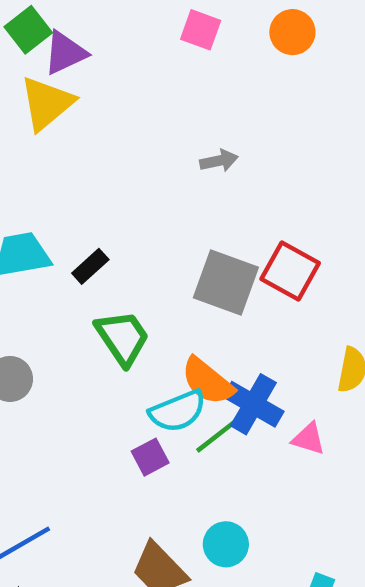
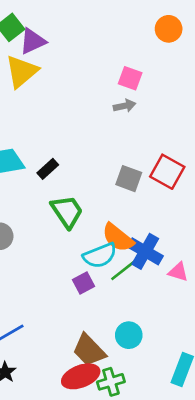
pink square: (201, 30) -> (130, 78), moved
gray square: (226, 282) -> (129, 179), size x0.7

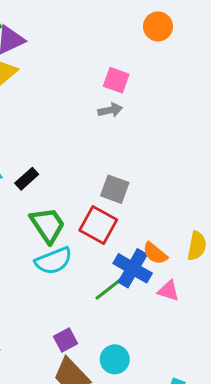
red square: (167, 172) -> (98, 225), moved
orange semicircle: (118, 238) -> (155, 253), moved, size x0.7
cyan semicircle: (100, 255) -> (54, 261), moved
purple square: (83, 283) -> (65, 340), moved

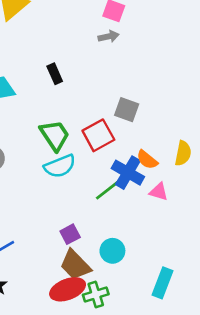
black rectangle: (27, 179) -> (55, 74), moved, turned -72
gray square: (115, 189) -> (127, 110), moved
red square: (98, 225) -> (98, 135), turned 32

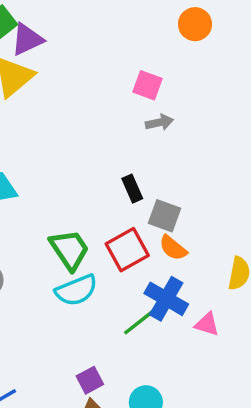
gray arrow: (109, 37) -> (159, 122), moved
black rectangle: (55, 74) -> (132, 189), moved
orange semicircle: (147, 160) -> (173, 248), moved

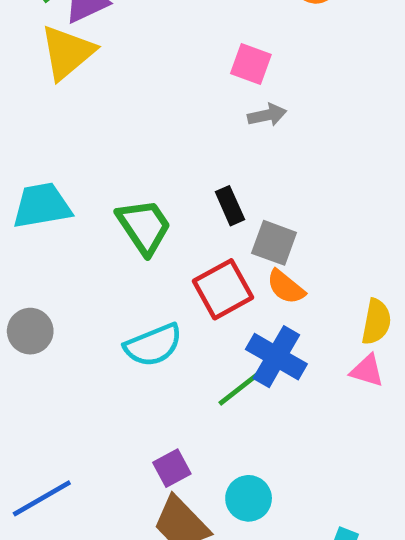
green trapezoid: (70, 250) -> (144, 227), moved
pink triangle: (207, 324) -> (367, 371), moved

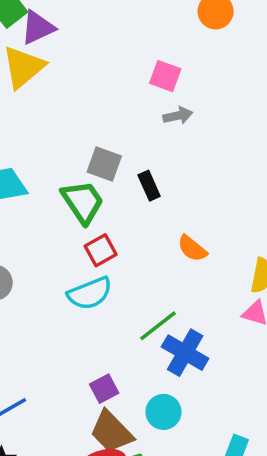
gray square: (274, 243) -> (104, 164), moved
red square: (223, 289) -> (101, 250), moved, size x0.7
blue cross: (276, 357) -> (185, 353), moved

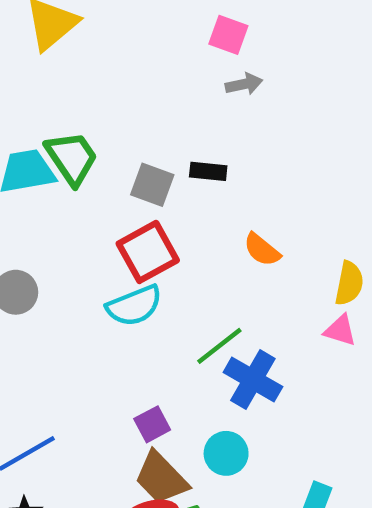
gray square: (104, 164) -> (152, 185), moved
black rectangle: (149, 186) -> (208, 171), turned -60
green trapezoid: (83, 202) -> (72, 158), moved
red square: (101, 250) -> (148, 252), size x1.5

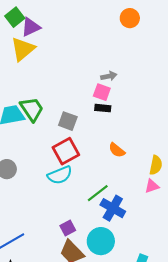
pink square: (228, 35) -> (102, 92), moved
black rectangle: (208, 171) -> (103, 108), moved
pink triangle: (340, 330) -> (152, 186), turned -35
cyan circle: (226, 453) -> (101, 241), size x1.4

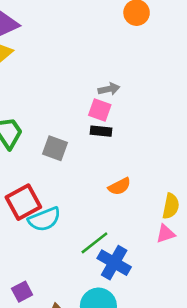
orange semicircle: (117, 150) -> (119, 186), turned -66
red square: (66, 151) -> (23, 202), moved
purple square: (68, 228) -> (22, 292), moved

